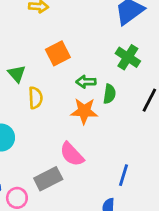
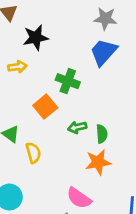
green cross: (128, 57) -> (68, 81), moved
orange star: (84, 111) -> (98, 162), moved

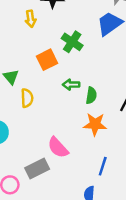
yellow arrow: (17, 67) -> (31, 19), turned 77
orange star: (98, 162) -> (95, 124), moved

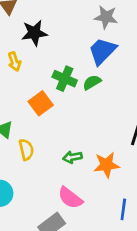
green arrow: (71, 85) -> (72, 157), moved
green semicircle: (91, 95) -> (92, 82), moved, turned -119

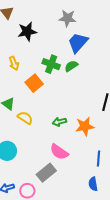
gray star: (106, 17) -> (67, 18), moved
yellow arrow: (14, 62) -> (14, 63), moved
yellow semicircle: (26, 150) -> (25, 118), turned -42

